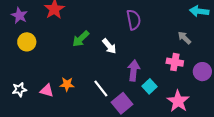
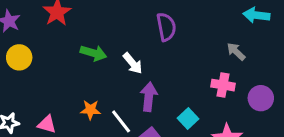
green arrow: (81, 39) -> (93, 53), turned -120
purple arrow: (134, 70) -> (149, 97), moved
orange star: (67, 84) -> (90, 110), moved

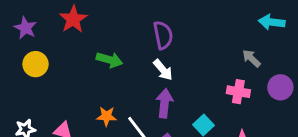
purple semicircle: (166, 27) -> (163, 35), moved
white arrow: (133, 63) -> (163, 70), moved
purple circle: (261, 98) -> (280, 87), moved

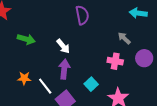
purple semicircle: (163, 35) -> (82, 15), moved

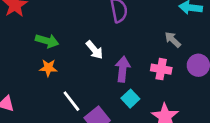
purple arrow: (64, 69) -> (123, 69), moved
orange star: (24, 78) -> (48, 68), moved

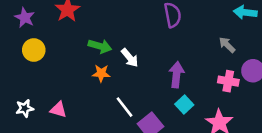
white arrow: (94, 50) -> (130, 58), moved
pink cross: (161, 69) -> (228, 81), moved

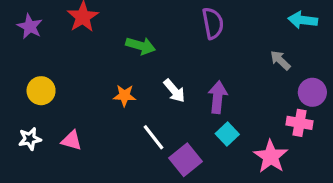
green arrow: (100, 46) -> (141, 46), moved
yellow circle: (34, 50) -> (41, 91), moved
white arrow: (130, 58) -> (174, 91), moved
pink cross: (228, 81) -> (300, 123), moved

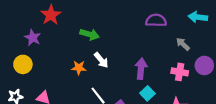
purple semicircle: (213, 23) -> (156, 20), moved, turned -78
purple star: (30, 26) -> (33, 38), moved
white arrow: (174, 91) -> (101, 60), moved
pink cross: (300, 123) -> (180, 72), moved

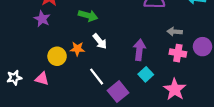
purple star: (33, 38) -> (42, 19), moved
gray arrow: (183, 44) -> (175, 32), moved, turned -40
yellow circle: (23, 64) -> (57, 56), moved

